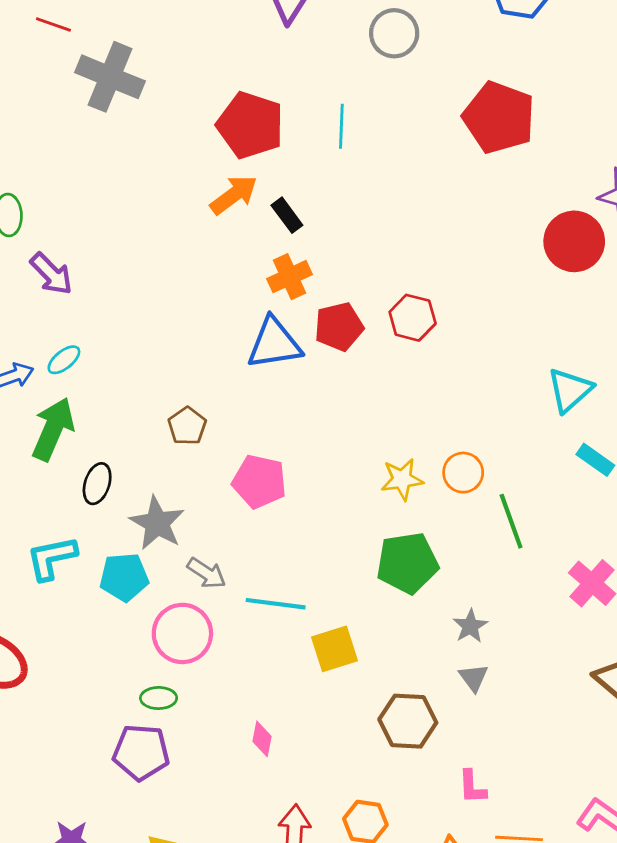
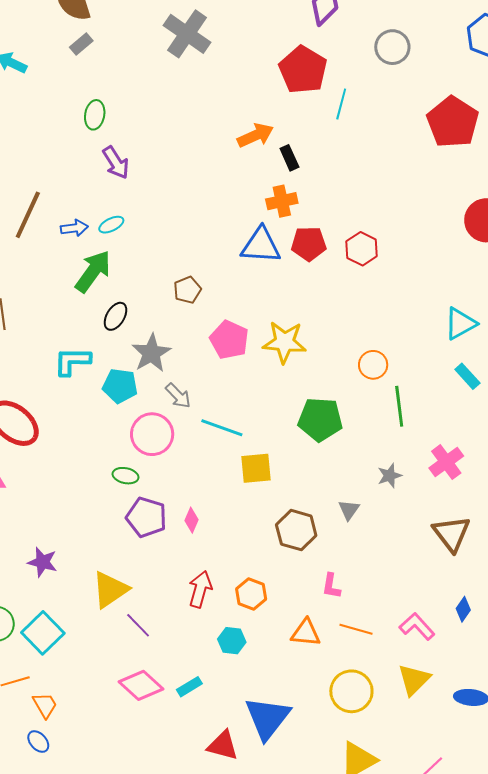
red pentagon: (250, 125) -> (303, 70), moved
yellow star: (402, 479) -> (285, 342), moved, size x1.4
gray star: (470, 626) -> (390, 476), moved
purple pentagon: (141, 752) -> (146, 517), moved

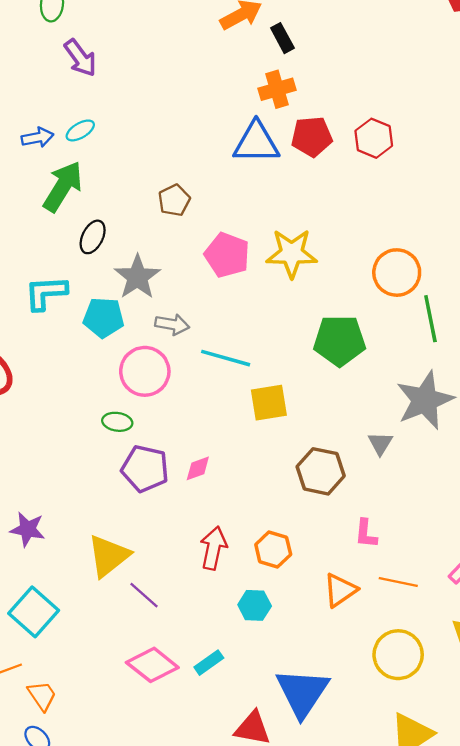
orange circle: (373, 365) -> (397, 273), size x1.4
gray arrow: (178, 396) -> (172, 324), turned -32
gray star: (390, 476) -> (425, 400), size x2.0
pink diamond: (192, 520) -> (198, 468), turned 50
orange triangle: (306, 633) -> (340, 590), turned -36

